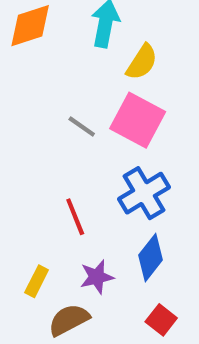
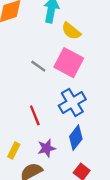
yellow semicircle: (142, 62) -> (71, 31), turned 96

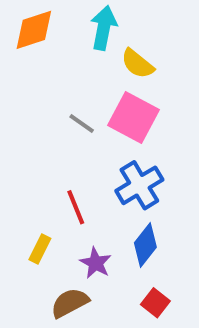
purple star: (47, 148) -> (96, 263), turned -30
yellow rectangle: (14, 151) -> (40, 249), moved

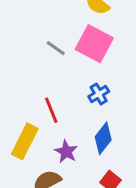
blue cross: (139, 185) -> (99, 94), size x0.6
yellow rectangle: (40, 249) -> (25, 141), size x1.6

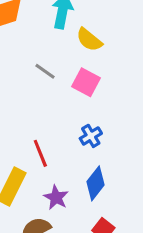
pink square: (94, 44) -> (86, 82), size x0.7
gray line: (56, 48) -> (45, 71), moved

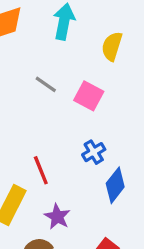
yellow semicircle: (89, 40) -> (112, 46), moved, turned 68
blue diamond: (96, 183) -> (115, 185), moved

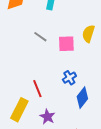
yellow semicircle: (112, 46) -> (88, 34), moved
pink square: (89, 96) -> (66, 44), turned -30

